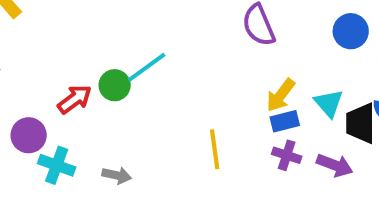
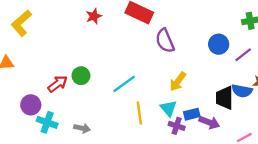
cyan line: (147, 67) -> (124, 84), moved
cyan triangle: (329, 103) -> (168, 108), moved
blue rectangle: (285, 121) -> (192, 114), moved
purple cross: (287, 155) -> (177, 126), moved

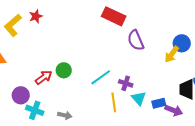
red star: (94, 16) -> (36, 16), moved
yellow arrow: (178, 82) -> (172, 54), moved
purple cross: (177, 126) -> (126, 83), moved

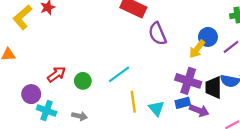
green circle: (64, 70) -> (83, 81), moved
purple cross: (126, 83) -> (188, 81), moved, size x1.6
cyan triangle: (139, 98) -> (156, 108), moved

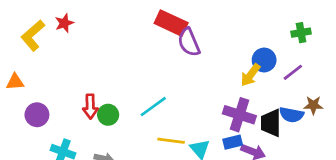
purple semicircle: (157, 34) -> (189, 42), moved
red arrow: (56, 74) -> (90, 107), moved, turned 126
purple circle: (31, 94) -> (37, 115), moved
yellow line: (133, 102) -> (171, 141), turned -75

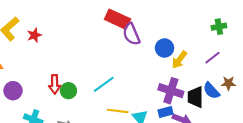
red star: (64, 23) -> (34, 35), moved
blue circle: (264, 60) -> (164, 48), moved
blue semicircle: (291, 115) -> (211, 91), turned 36

